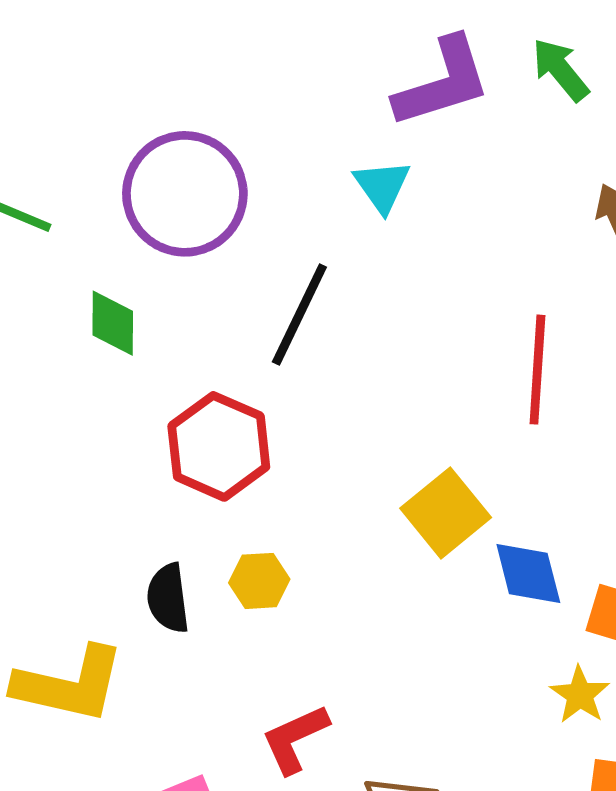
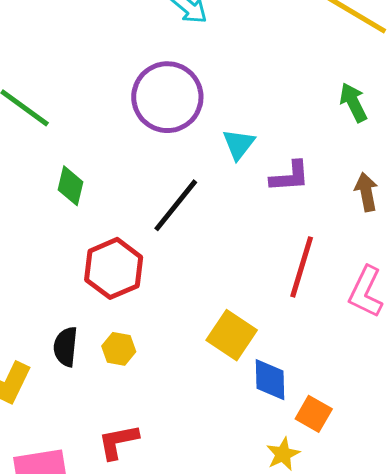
purple L-shape: (442, 82) -> (290, 176), moved, size x0.7
purple circle: (185, 194) -> (167, 97), moved
yellow square: (446, 513) -> (232, 335), turned -30

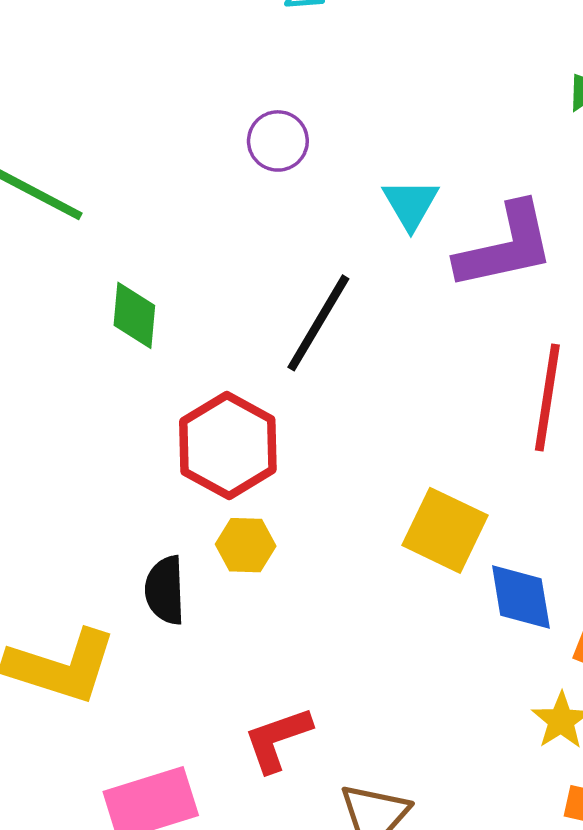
purple circle: (167, 97) -> (278, 141), size x0.5
purple L-shape: (290, 176) -> (505, 246), size x1.5
yellow hexagon: (119, 349) -> (246, 545), moved

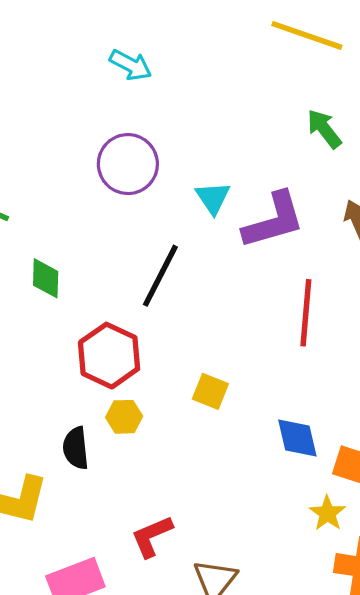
purple circle: (278, 141) -> (128, 164), size x1.6
yellow square: (445, 530) -> (210, 391), moved, size x0.7

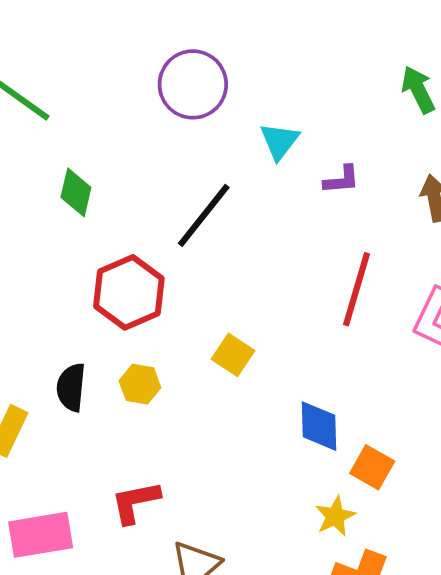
purple L-shape: (274, 220) -> (342, 180), size x0.5
yellow hexagon: (124, 417) -> (140, 384), moved

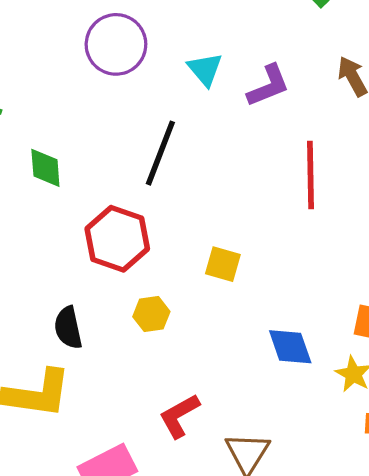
purple L-shape: (342, 180) -> (268, 86), size x1.4
black semicircle: (71, 387) -> (68, 328), moved
blue diamond: (319, 426) -> (290, 347), moved

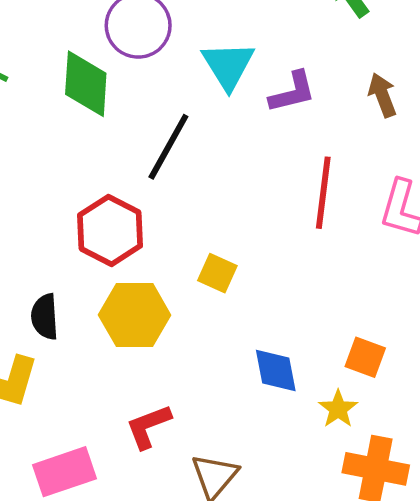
cyan triangle: (205, 69) -> (228, 65), size x1.4
green diamond: (45, 168) -> (86, 84), moved, size x1.5
yellow hexagon: (151, 314) -> (135, 315), size x1.8

